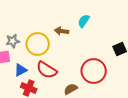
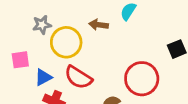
gray star: (13, 41) -> (42, 25), moved

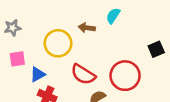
gray star: (42, 25) -> (13, 28), moved
red semicircle: (78, 77) -> (83, 74), moved

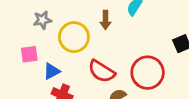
gray star: (13, 28) -> (42, 20), moved
brown arrow: (87, 28) -> (105, 20), turned -98

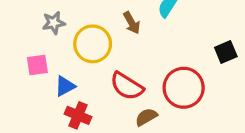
brown arrow: (105, 20) -> (132, 23), turned -30

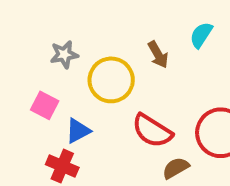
pink square: (37, 65) -> (45, 105), turned 35
red cross: (78, 115) -> (62, 166), moved

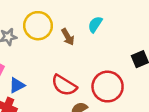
yellow circle: (111, 80) -> (38, 26), moved

